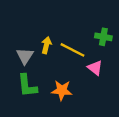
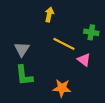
yellow arrow: (46, 45) -> (49, 14), moved
orange star: (62, 90) -> (62, 88), moved

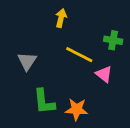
green L-shape: (24, 75) -> (44, 102), moved

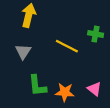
yellow arrow: (61, 18) -> (29, 15), moved, size x1.5
pink triangle: (104, 74) -> (94, 89), moved

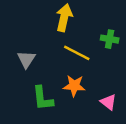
yellow arrow: (29, 15) -> (64, 18), moved
orange star: (65, 92) -> (74, 86), moved

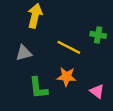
yellow arrow: (64, 18) -> (35, 16), moved
gray triangle: (26, 59) -> (24, 53), turned 42

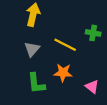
gray triangle: (24, 53) -> (32, 49), moved, turned -35

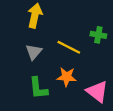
pink triangle: (92, 87) -> (97, 92), size x1.5

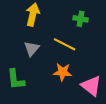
green cross: (98, 35) -> (81, 19), moved
green L-shape: (38, 88) -> (16, 79), moved

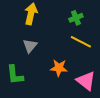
green cross: (81, 19) -> (76, 18), turned -32
yellow line: (65, 44) -> (81, 42), moved

